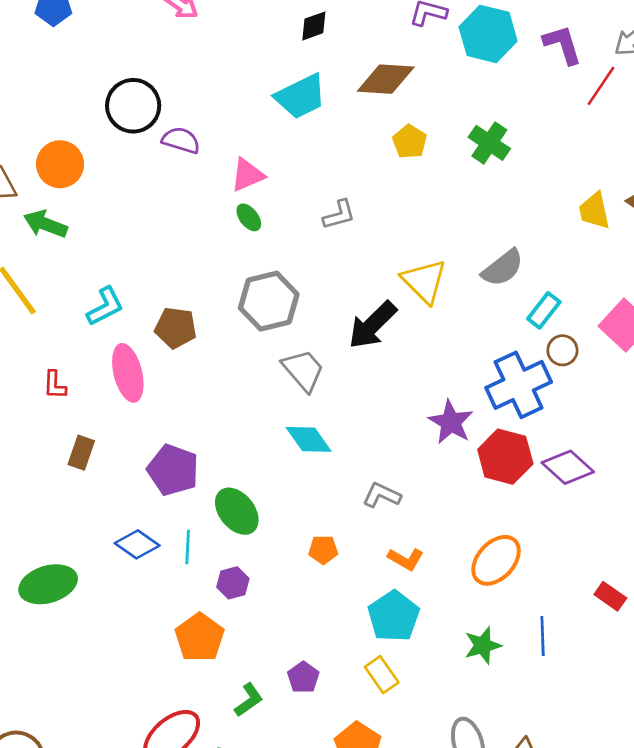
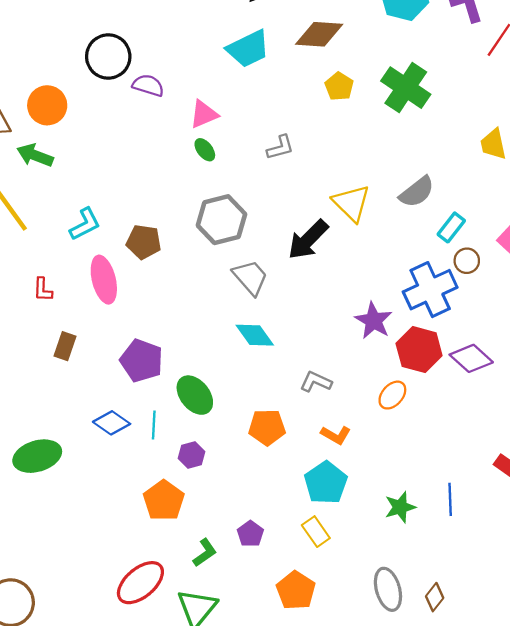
green cross: (489, 143) -> (406, 88), size x1.4
orange pentagon: (323, 550) -> (267, 427), size x1.5
orange ellipse: (496, 560) -> (392, 395), moved, size x0.7

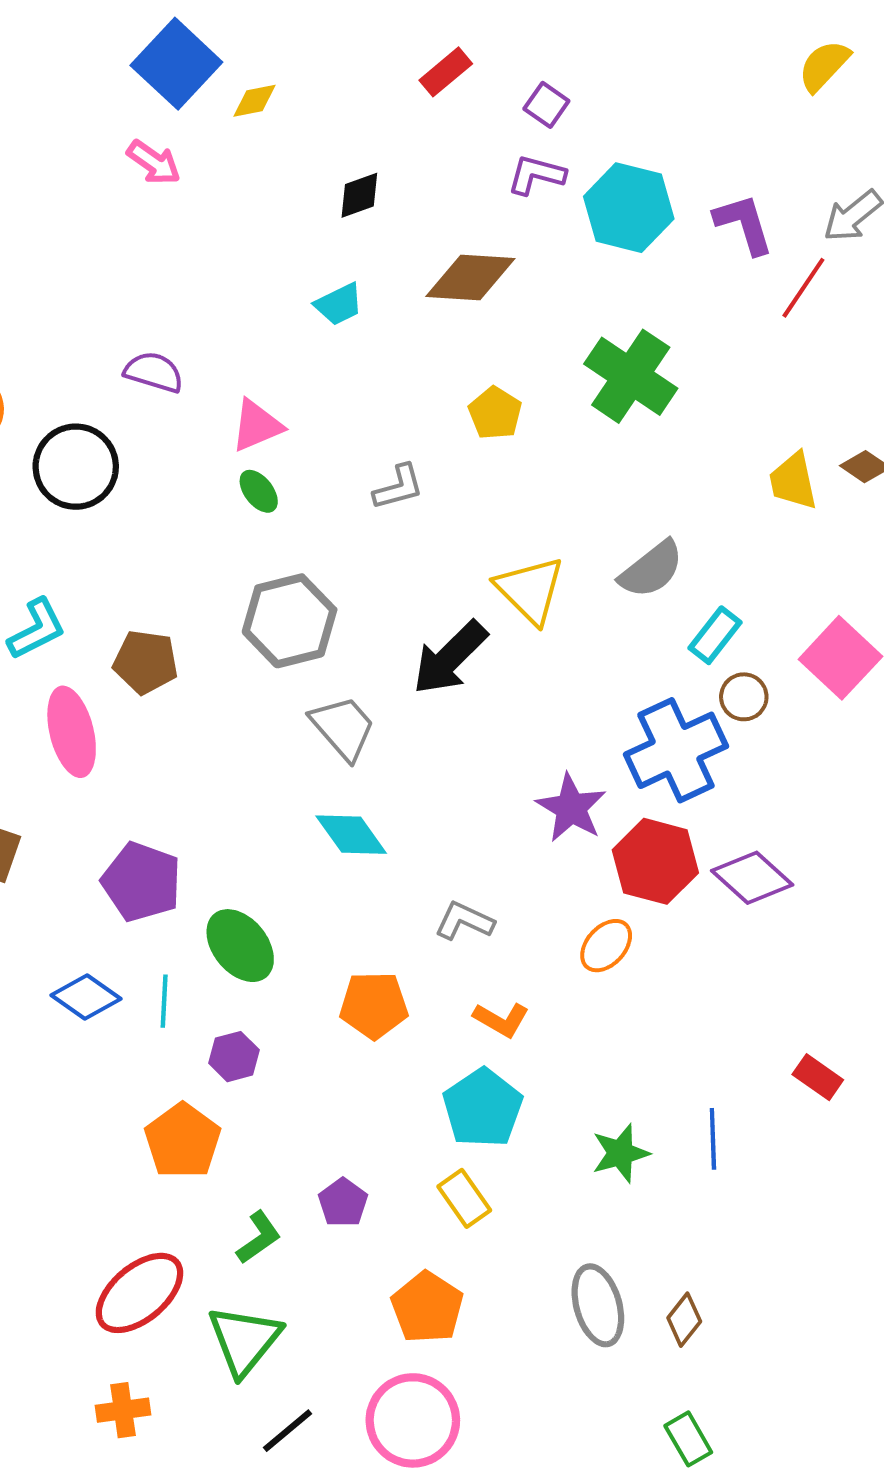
cyan trapezoid: (248, 49) -> (339, 304), size x0.6
black circle: (108, 57) -> (76, 467), moved
yellow pentagon: (339, 86) -> (495, 413), moved

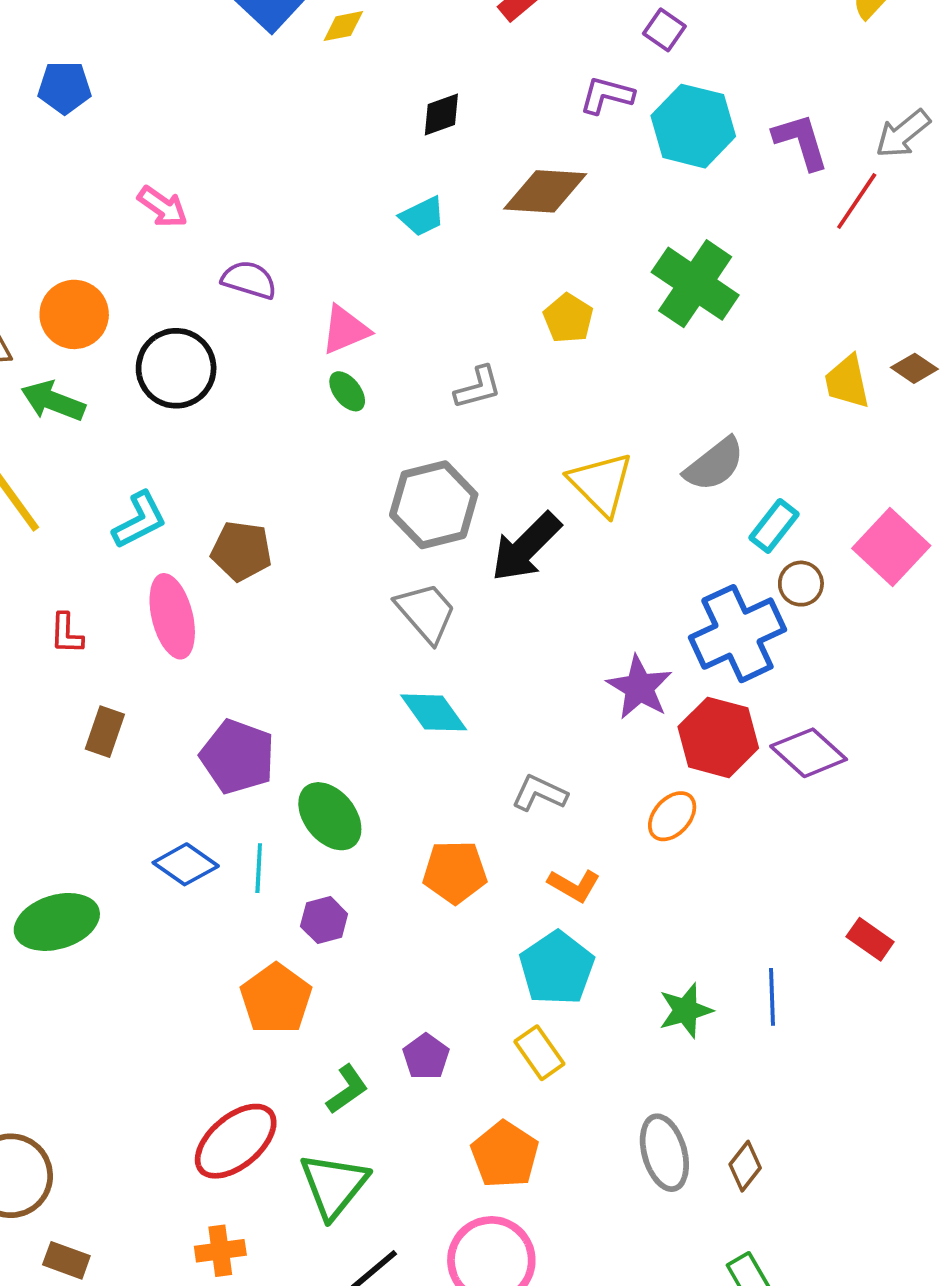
purple square: (546, 105) -> (664, 30), moved
pink arrow: (154, 162) -> (163, 207), moved
gray hexagon: (290, 621) -> (434, 505), moved

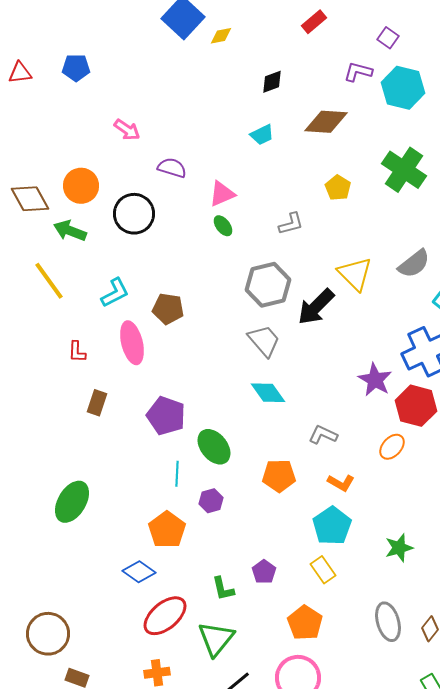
blue diamond: (186, 864) -> (139, 572), moved
green ellipse: (57, 922) -> (72, 502), turned -42
orange pentagon: (276, 999) -> (167, 530), moved
green L-shape: (347, 1089) -> (223, 589), turned 112

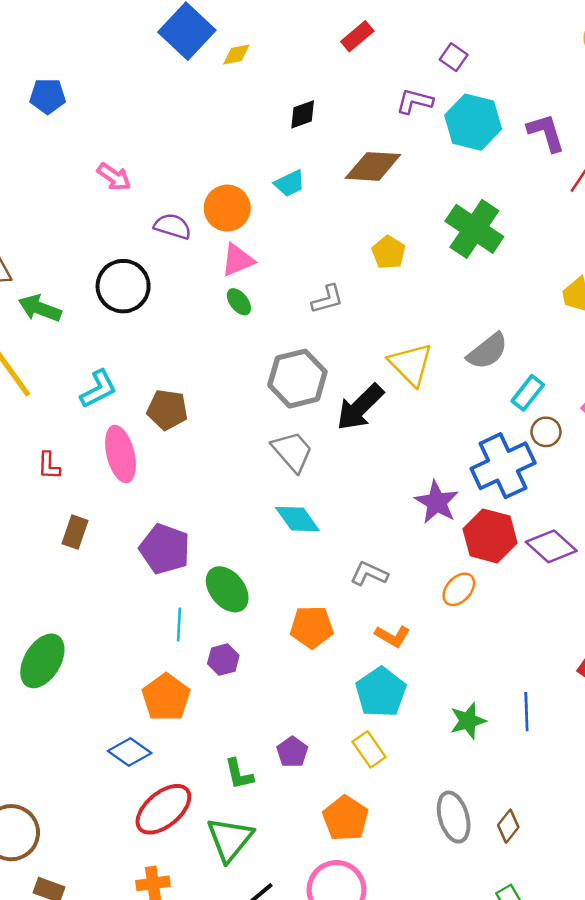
orange circle: (81, 186) -> (227, 208), moved

